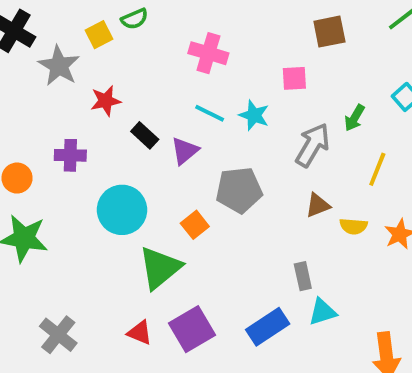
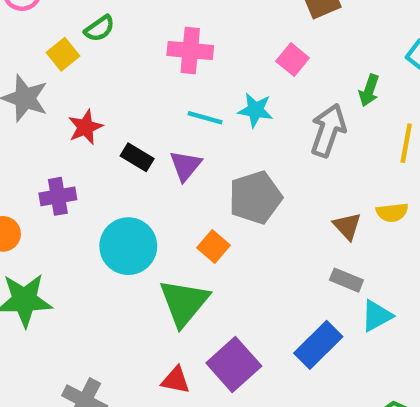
pink square: (294, 78) -> (293, 60), turned -36
brown triangle: (318, 205) -> (347, 226), moved, turned -40
gray rectangle: (303, 276) -> (346, 280), turned -44

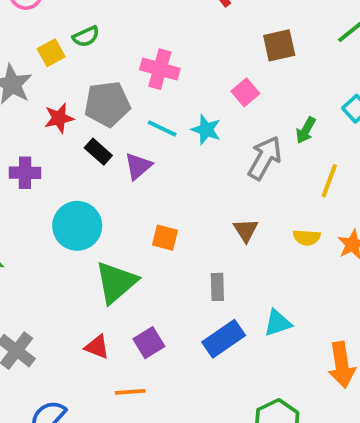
gray pentagon: (255, 198) -> (107, 104), moved
brown triangle: (347, 226) -> (246, 230), moved
orange square: (214, 247) -> (165, 238), moved, turned -36
gray rectangle: (346, 280) -> (217, 287), moved, turned 56
purple square: (234, 365) -> (149, 343), size x0.7

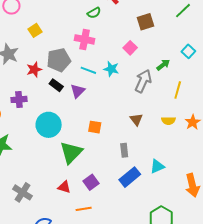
green semicircle: (86, 36) -> (94, 13), moved
yellow square: (51, 53) -> (35, 30), moved
green arrow: (306, 130) -> (163, 65), turned -152

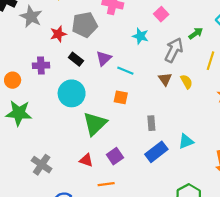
cyan line: (88, 70) -> (125, 71), moved
black rectangle: (56, 85) -> (76, 59), moved
brown triangle: (136, 120) -> (165, 79), moved
yellow semicircle: (169, 121) -> (186, 82), moved, turned -120

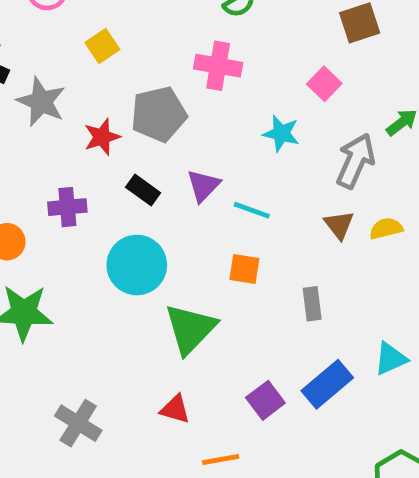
yellow semicircle: (186, 82) -> (386, 229), turned -72
gray rectangle: (151, 123) -> (312, 304), moved
purple square: (115, 156) -> (265, 400), moved

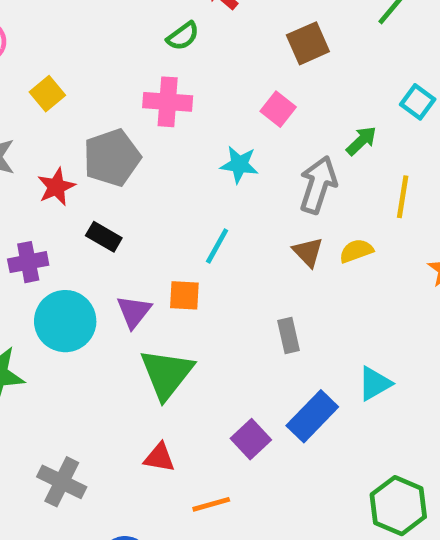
purple triangle: (203, 186) -> (134, 312), moved
cyan line: (252, 210) -> (217, 246), turned -75
cyan circle: (137, 265) -> (65, 321), moved
orange square: (244, 269) -> (184, 295), moved

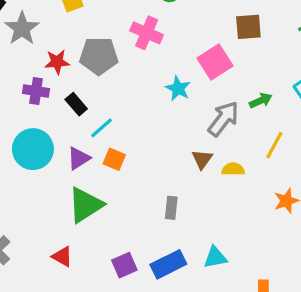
pink square: (278, 109) -> (215, 62), size x1.5
cyan line: (217, 246) -> (102, 128), moved
purple cross: (28, 262) -> (36, 91), moved

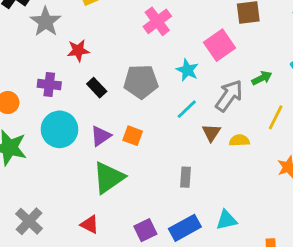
pink cross: (147, 33) -> (157, 21), turned 32
gray pentagon: (99, 56) -> (141, 82), moved
purple cross: (36, 91) -> (49, 85), moved
cyan line: (102, 128) -> (187, 109), moved

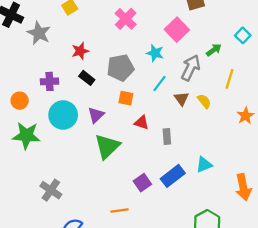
red star: (78, 50) -> (80, 51), moved
orange square: (133, 136) -> (126, 98), moved
yellow semicircle: (239, 140) -> (204, 101), turned 63
red triangle: (90, 224) -> (141, 123), moved

